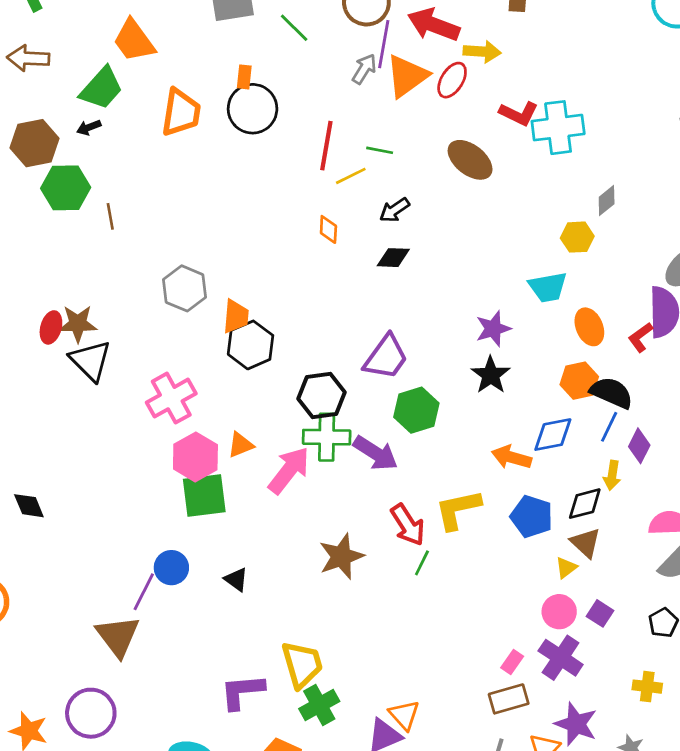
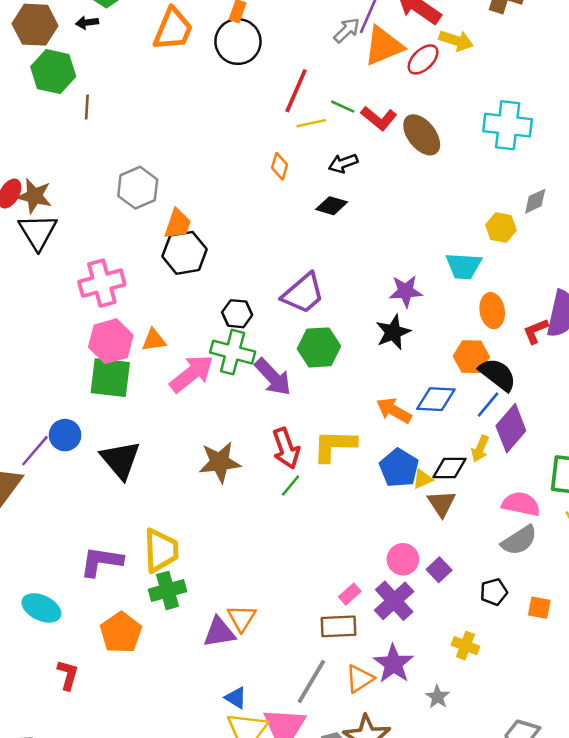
red L-shape: (519, 113) -> (379, 118), moved
black hexagon: (322, 396) -> (237, 314), size x0.7
purple diamond: (639, 446) -> (511, 428), size x1.5
yellow triangle: (566, 568) -> (423, 479), moved
black triangle: (236, 579) -> (120, 460), size x1.8

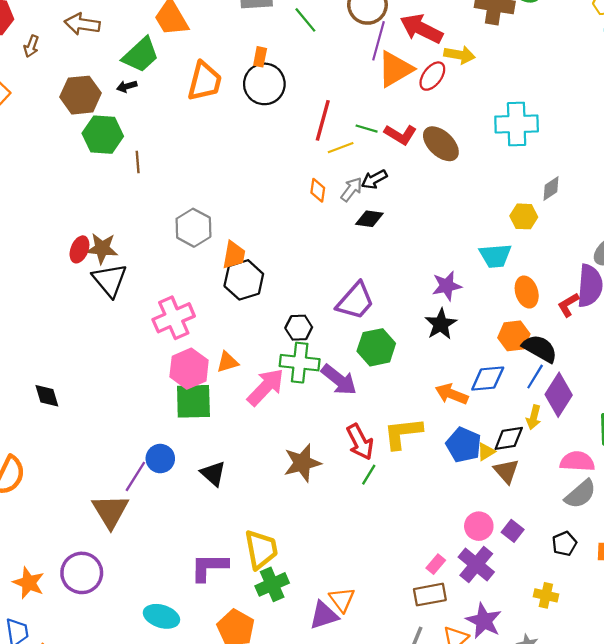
gray arrow: (347, 30) -> (352, 189), moved
black triangle: (120, 460) -> (213, 474), size x0.7

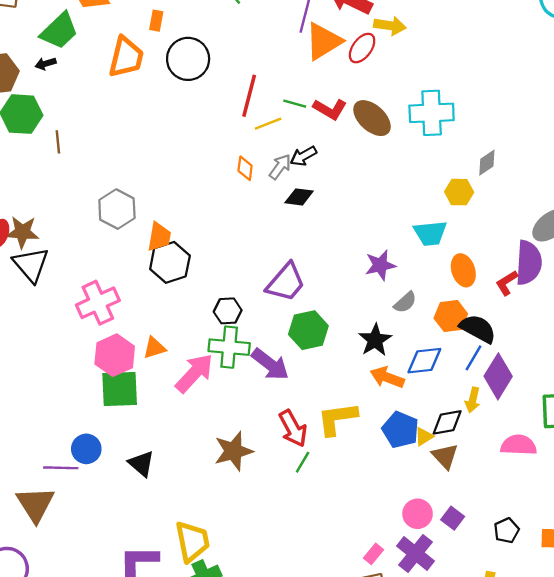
orange rectangle: (260, 57) -> (156, 21), moved
cyan cross: (517, 124) -> (432, 113), moved
black star: (441, 324) -> (375, 340), moved
purple line: (135, 476) -> (61, 468), turned 60
gray semicircle: (580, 494) -> (405, 302), moved, size x0.7

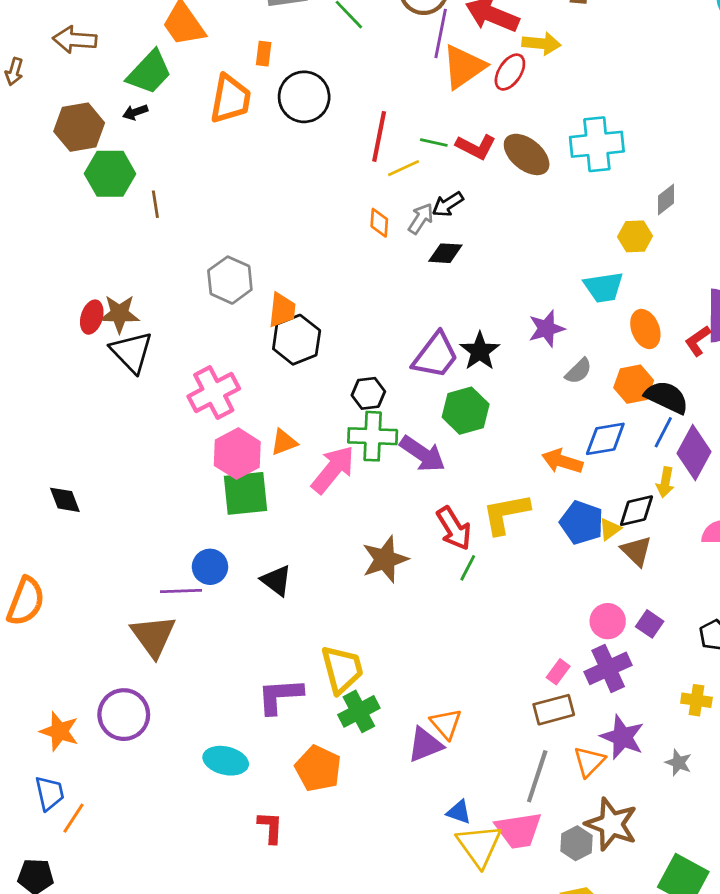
black star: (375, 340) -> (480, 351), moved
purple cross: (416, 553) -> (608, 668), turned 30

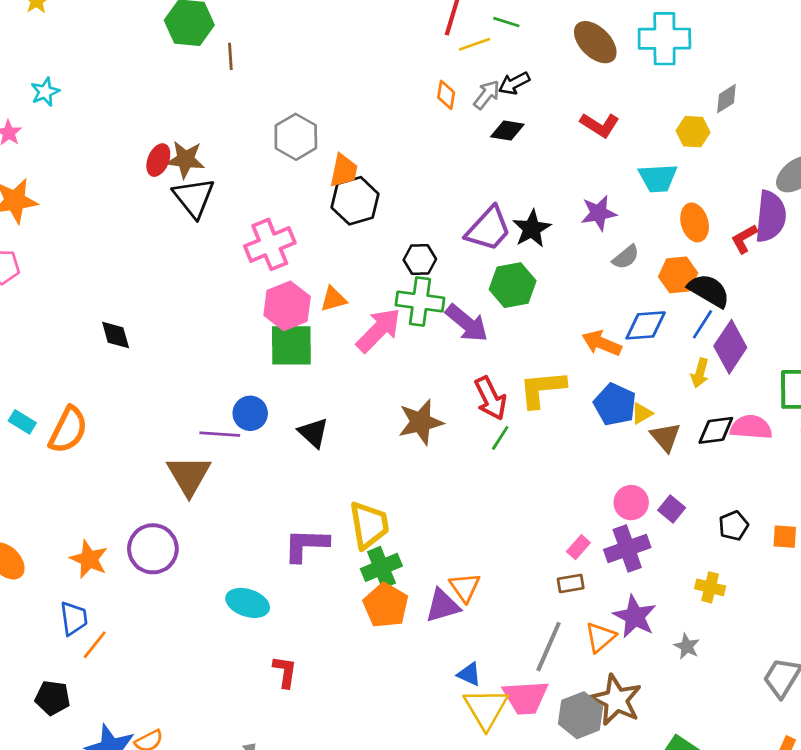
red L-shape: (476, 147) -> (600, 125), moved
black diamond: (637, 511) -> (716, 430), moved
brown rectangle: (554, 710) -> (571, 583), size x0.7
orange pentagon: (318, 768) -> (386, 605), moved
gray hexagon: (576, 843) -> (581, 715), size x1.4

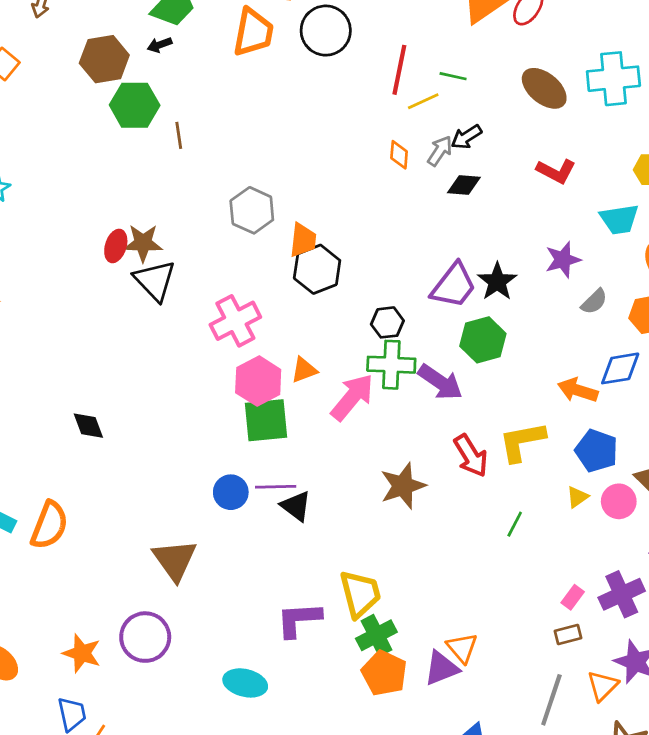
yellow triangle: (642, 413) -> (577, 497), moved
purple line: (220, 434) -> (276, 487), moved
green line: (500, 438) -> (515, 524), moved
pink circle: (631, 503) -> (619, 501), moved

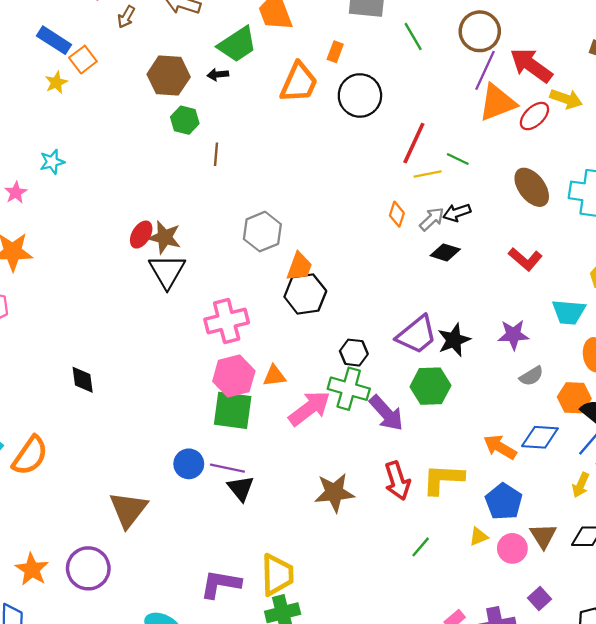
green hexagon: (135, 105) -> (185, 120), size x0.7

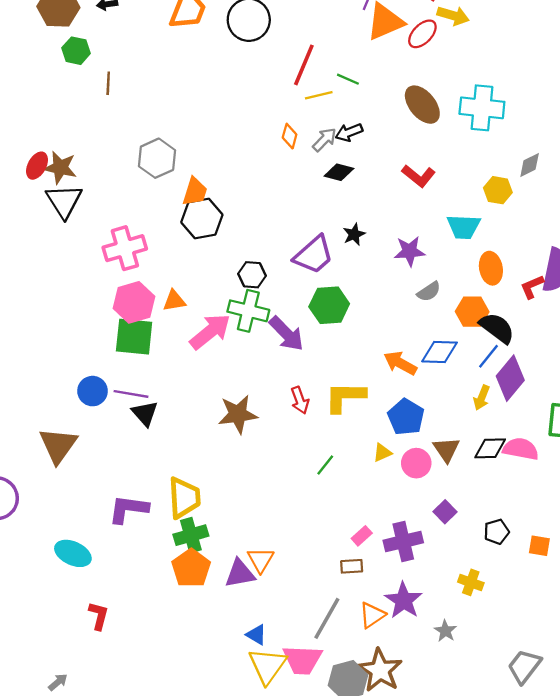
black star: (454, 340) -> (354, 234), moved, size x0.7
red arrow: (397, 481) -> (300, 400), size x0.7
brown triangle: (128, 510) -> (58, 445), moved

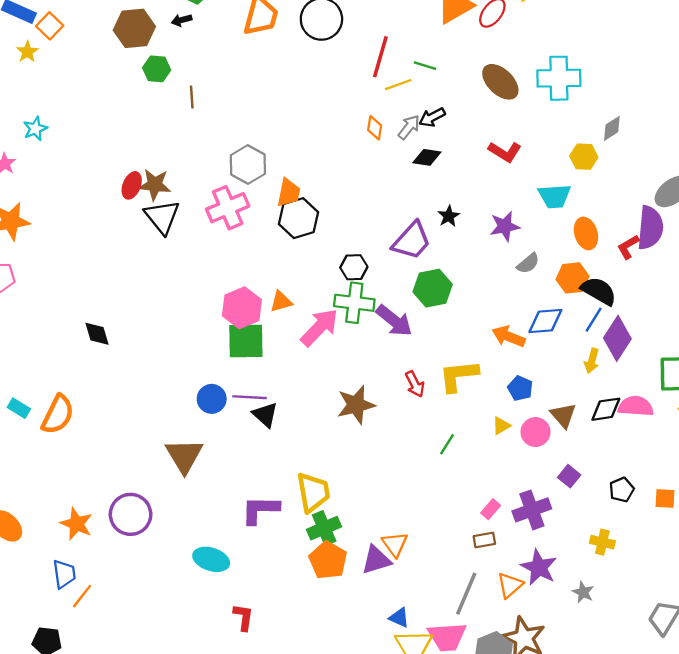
pink cross: (125, 248) -> (228, 208), moved
blue pentagon: (406, 417) -> (520, 388), size x0.7

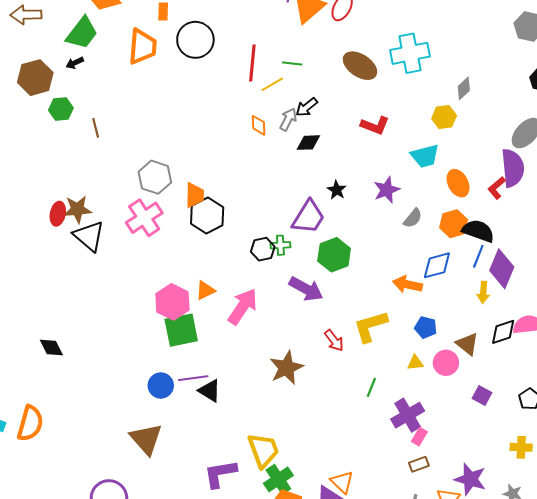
green cross: (354, 303) -> (280, 245), moved, size x0.6
yellow triangle: (501, 426) -> (415, 363), turned 36
purple cross: (532, 510) -> (408, 415), moved

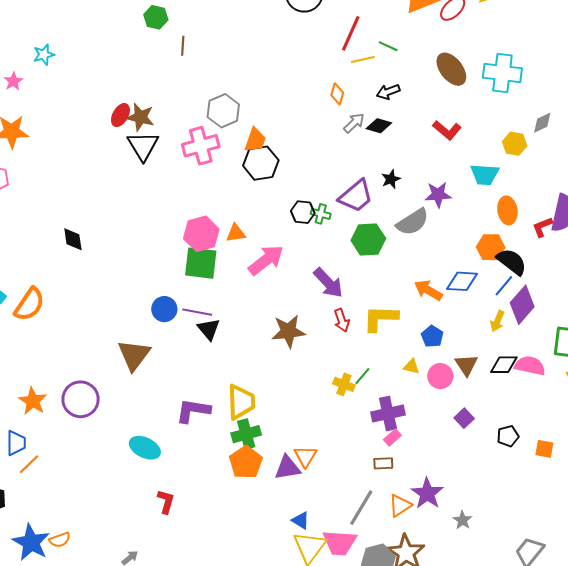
gray arrow: (288, 119) -> (354, 123), moved
gray semicircle: (413, 218) -> (413, 222), moved, size x1.6
purple arrow: (306, 289) -> (328, 283), moved
yellow cross: (521, 447) -> (344, 384), moved

